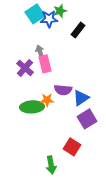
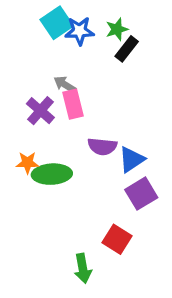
green star: (60, 11) -> (117, 29), moved
gray arrow: (40, 52) -> (65, 85), turned -40
orange star: (47, 100) -> (27, 163), moved

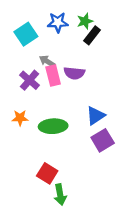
cyan square: (57, 23) -> (26, 34), moved
purple semicircle: (102, 146) -> (74, 73), moved
green ellipse: (52, 174) -> (53, 126), moved
red square: (117, 239) -> (47, 173), moved

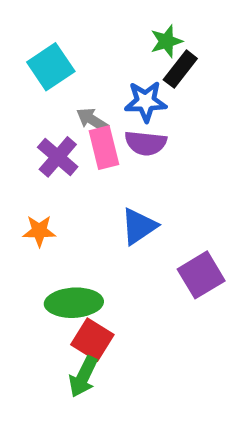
blue star: (58, 22) -> (146, 101), moved
blue triangle: (96, 116) -> (139, 226), moved
green ellipse: (53, 126) -> (74, 303), moved
green arrow: (60, 195) -> (83, 377), moved, turned 36

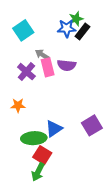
blue star: (146, 101) -> (67, 28), moved
blue triangle: (139, 226) -> (54, 129), moved

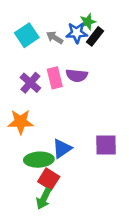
gray arrow: (42, 55) -> (55, 38), moved
orange star: (18, 105) -> (21, 122), size x1.5
purple square: (92, 125) -> (106, 145), turned 30

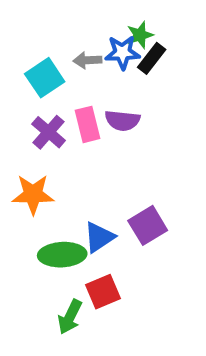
cyan square: (27, 35) -> (45, 78), moved
gray arrow: (55, 38) -> (87, 60), turned -35
purple square: (106, 145) -> (148, 225), moved, turned -30
red square: (49, 179) -> (103, 292), moved, turned 35

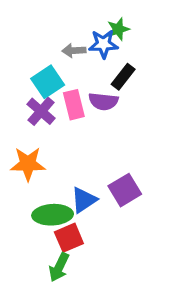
black rectangle: (152, 58) -> (123, 77), moved
cyan square: (45, 78) -> (48, 82), moved
red square: (103, 292) -> (69, 238), moved

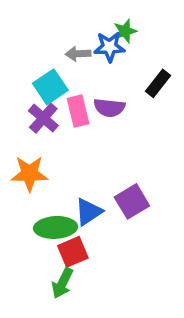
black rectangle: (123, 77) -> (158, 83), moved

